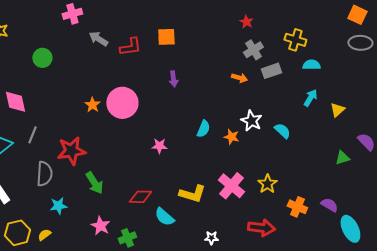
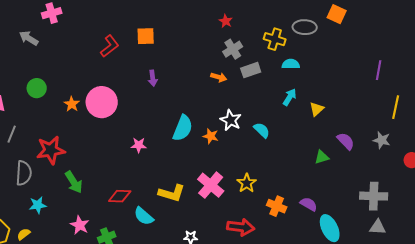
gray arrow: (98, 39) -> (29, 38), moved
gray ellipse: (360, 43) -> (305, 27), moved
red L-shape: (130, 47) -> (110, 46), turned -30
green circle: (42, 58) -> (37, 88), moved
cyan semicircle: (203, 129) -> (183, 128), size x1.5

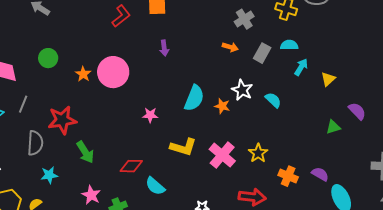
cyan semicircle: (291, 64) -> (289, 45), moved
gray rectangle: (251, 70) -> (262, 53), moved, turned -42
yellow L-shape: (172, 193) -> (183, 147), moved

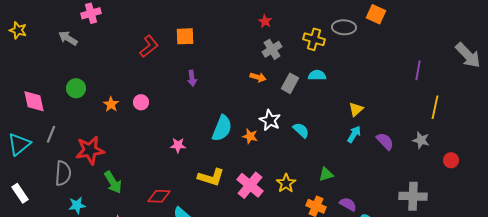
cyan arrow: (301, 67) -> (354, 134), moved
pink circle: (113, 72) -> (141, 102), size x0.5
green triangle: (333, 127) -> (326, 174), moved

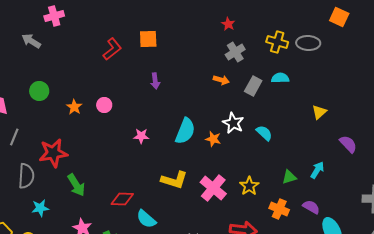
gray ellipse: (344, 27) -> (308, 43), moved
cyan arrow: (354, 134) -> (317, 170), moved
pink star: (178, 145) -> (141, 136), moved

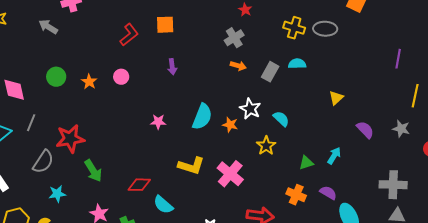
gray cross: (235, 52) -> (234, 38), moved
pink circle: (104, 105) -> (121, 77), moved
orange star: (74, 107) -> (89, 82), moved
gray semicircle: (26, 176) -> (43, 162), turned 30
yellow star: (249, 186) -> (266, 146), moved

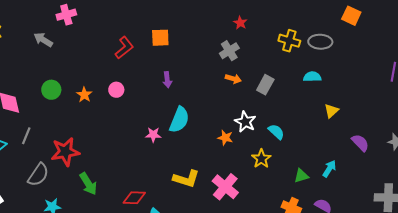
cyan semicircle: (297, 64) -> (312, 77), moved
cyan semicircle: (202, 117) -> (179, 120), moved

